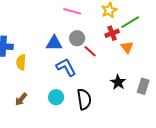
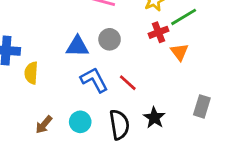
red line: (90, 51) -> (128, 83), moved
black star: (118, 82) -> (154, 118), moved
brown arrow: (21, 99) -> (44, 125), moved

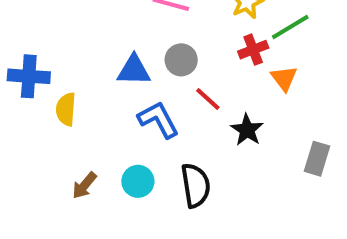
red line: (128, 83) -> (208, 99), moved
black star: (154, 118) -> (247, 130), moved

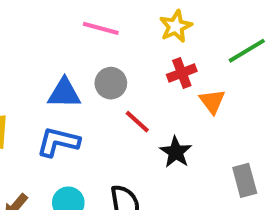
green line: (290, 27) -> (247, 51), moved
blue L-shape: (158, 120) -> (58, 142), moved, turned -48
gray rectangle: (317, 159) -> (245, 180), turned -32

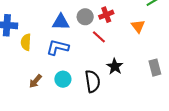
red cross: (182, 73) -> (106, 15), moved
black star: (176, 152) -> (115, 66), moved

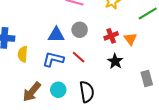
red cross: (106, 15) -> (111, 36), moved
red line: (99, 37) -> (79, 57), moved
black star: (115, 66) -> (115, 61), moved
brown arrow: (35, 81) -> (32, 92), size x1.5

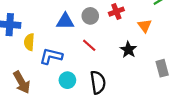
red cross: (111, 36) -> (116, 12), moved
blue L-shape: (53, 59) -> (51, 56), moved
brown arrow: (32, 92) -> (22, 82), moved, turned -70

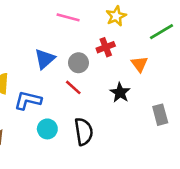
gray circle: (90, 16) -> (78, 63), moved
blue triangle: (65, 21) -> (45, 59), turned -42

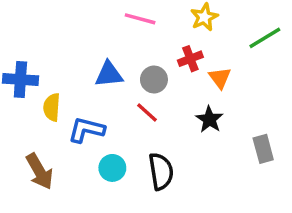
blue triangle: (45, 59) -> (109, 74), turned 35
orange triangle: (139, 64) -> (220, 78), moved

